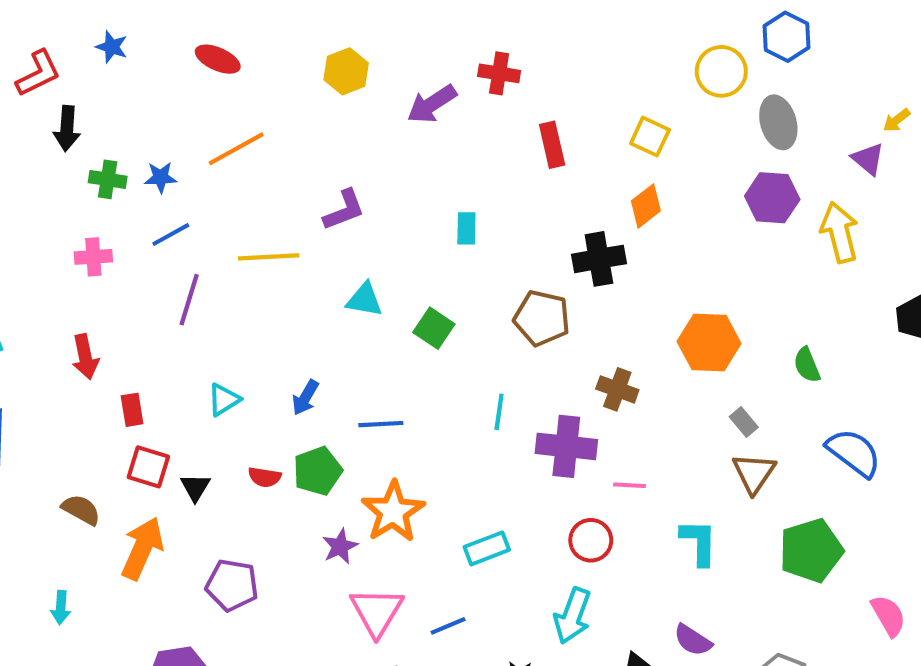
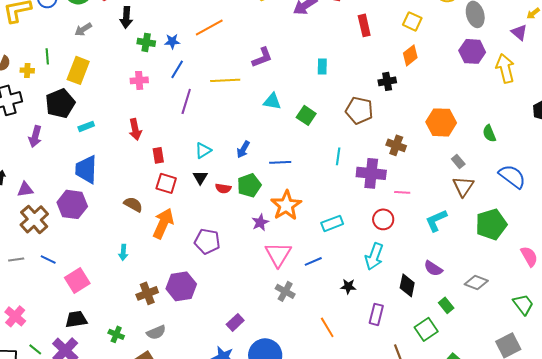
blue line: (171, 234) -> (177, 69), turned -30
black cross: (599, 259) -> (387, 81), size x0.7
black triangle: (195, 487) -> (200, 177), moved
cyan L-shape: (699, 542) -> (436, 220), turned -115

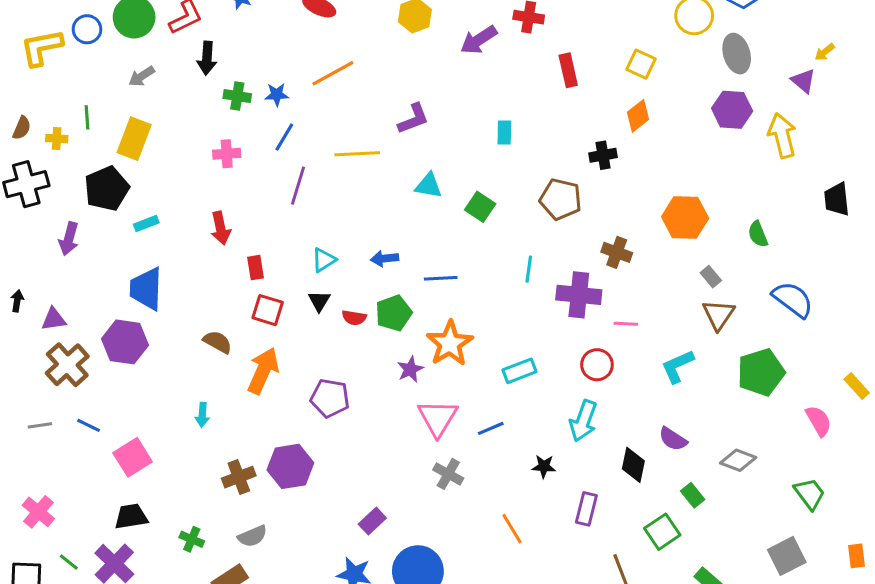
blue arrow: (243, 149) -> (384, 258), turned 54

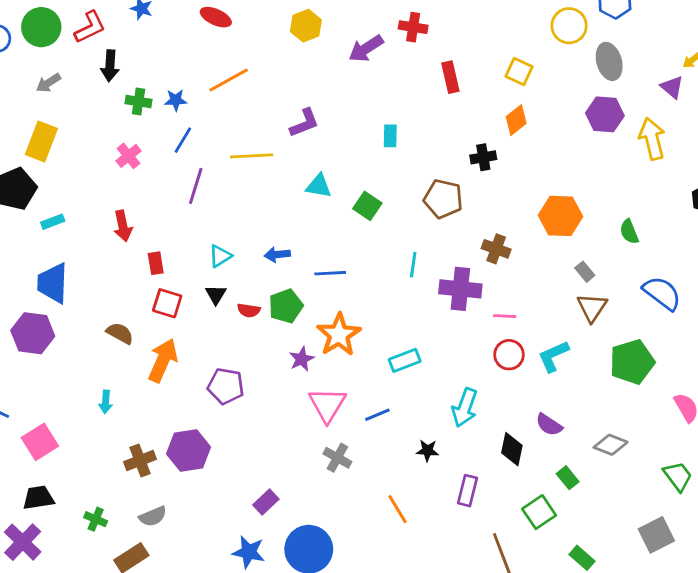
pink cross: (227, 154) -> (129, 156), turned -35
red circle: (597, 365) -> (509, 355), moved

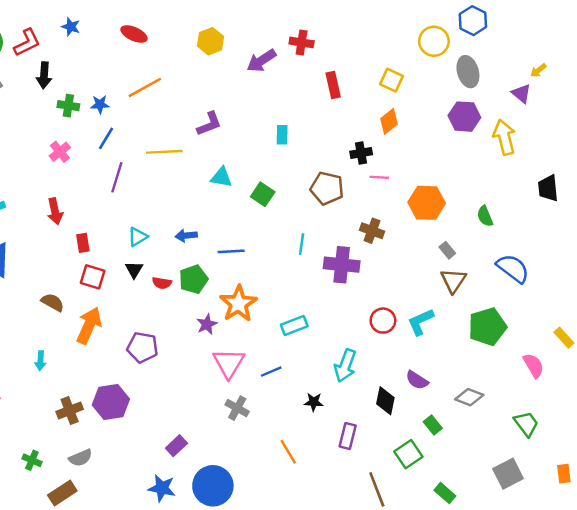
pink line: (505, 316) -> (379, 177), moved

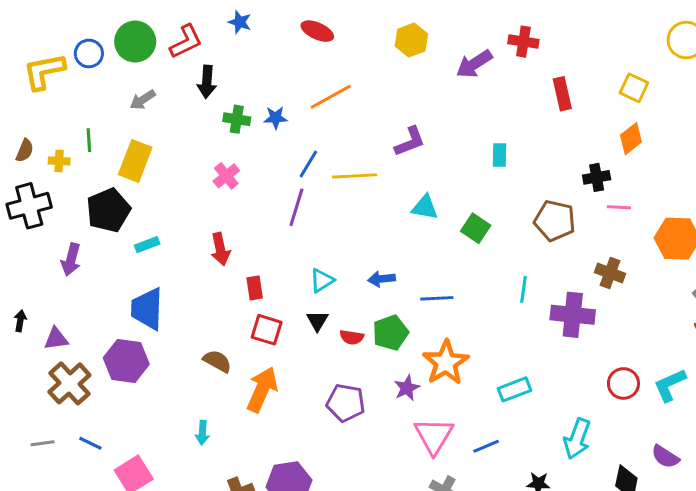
blue line: (106, 138) -> (308, 164), moved
purple pentagon: (142, 347) -> (346, 403), moved

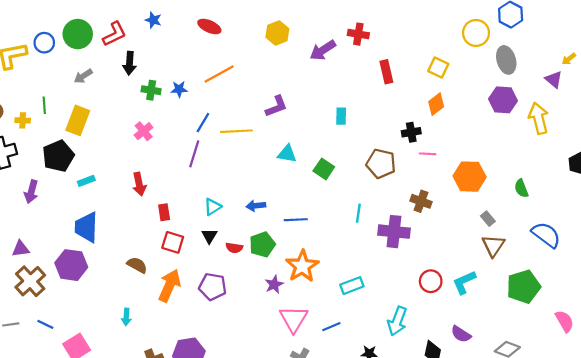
purple pentagon: (346, 403) -> (213, 287), moved

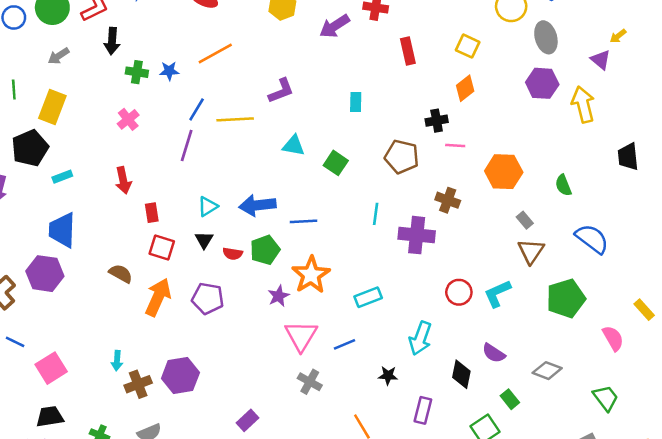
blue arrow: (256, 206) -> (257, 205), size x1.6
cyan arrow: (126, 317) -> (117, 361), moved

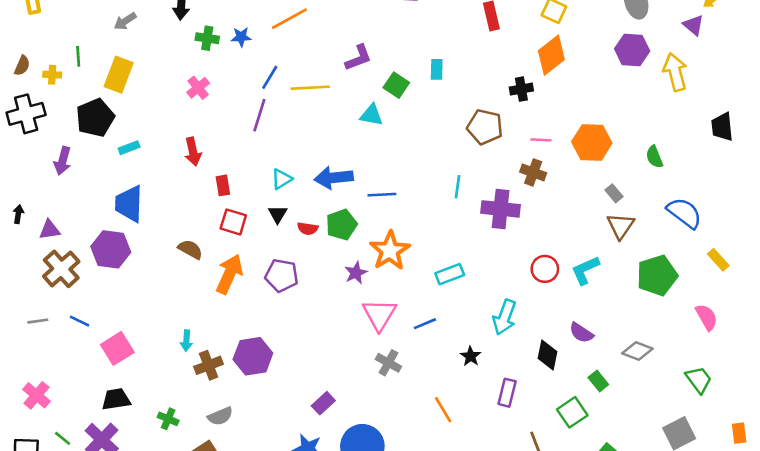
orange diamond: (465, 88) -> (551, 55), size x1.4
pink line: (455, 146) -> (541, 140), moved
green square: (336, 163) -> (396, 85), moved
yellow rectangle: (644, 310) -> (718, 260), moved
black star: (388, 376) -> (471, 356), turned 30

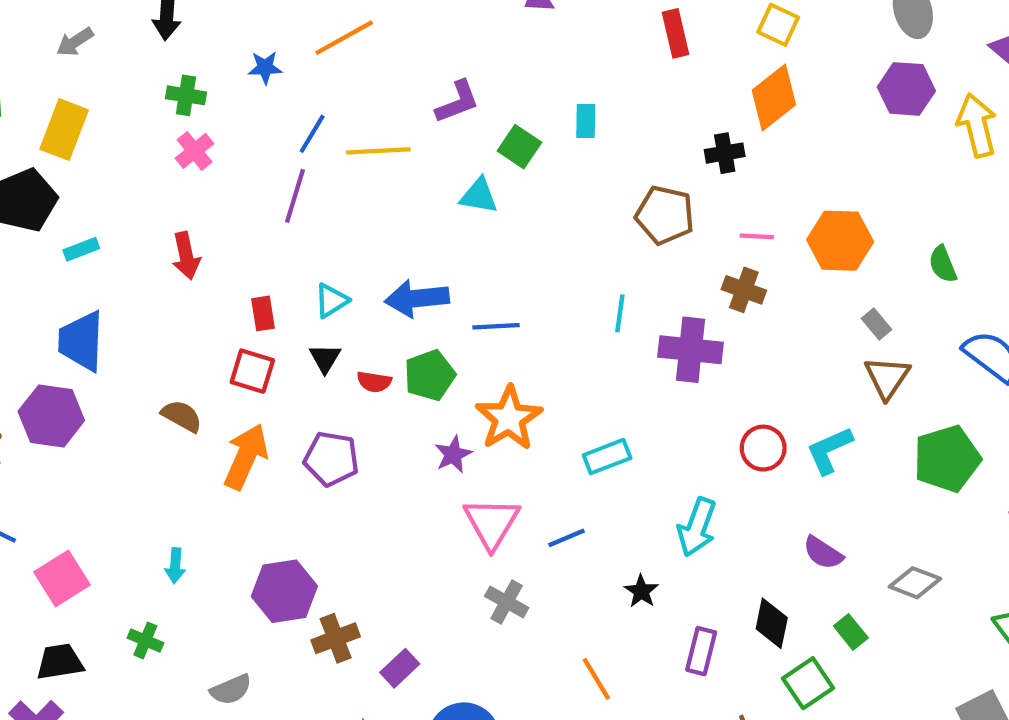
green cross: (207, 38) -> (186, 95), moved
red rectangle: (223, 185) -> (263, 313), moved
black diamond: (547, 355) -> (772, 623), moved
brown cross: (209, 365) -> (336, 638), moved
green cross: (168, 419) -> (145, 640), moved

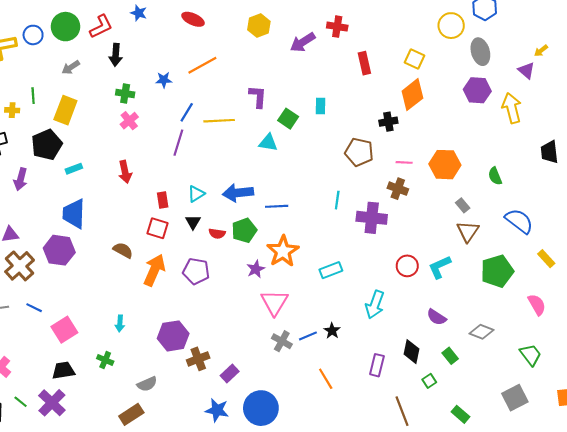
purple L-shape: (457, 102) -> (258, 97), turned -65
blue line: (566, 538) -> (308, 336), moved
black star: (641, 591) -> (332, 331), moved
green square: (808, 683) -> (429, 381), size x0.6

